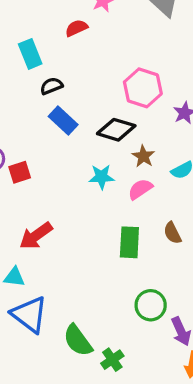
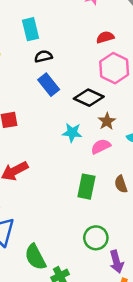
red semicircle: (76, 28) -> (105, 37), moved

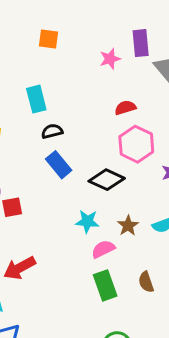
brown star: (107, 121) -> (128, 226), moved
pink semicircle: (101, 146) -> (103, 249), moved
green rectangle: (86, 187) -> (105, 285), turned -30

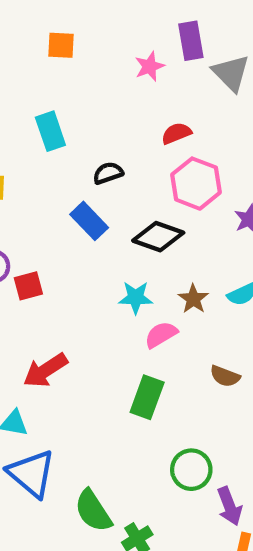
black semicircle: (52, 131) -> (108, 173), moved
brown semicircle: (146, 282) -> (225, 376), turned -45
green rectangle: (105, 285) -> (147, 397), moved, turned 44

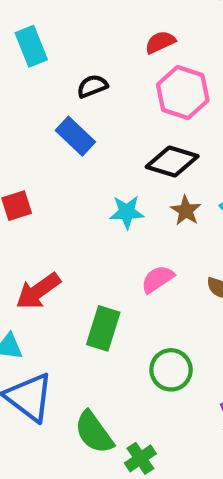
black diamond: (158, 237) -> (172, 162), moved
pink semicircle: (161, 335) -> (158, 279), moved
green rectangle: (147, 397) -> (103, 328), moved
green circle: (191, 470) -> (171, 370), moved

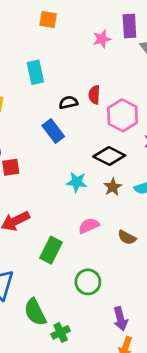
red semicircle: (160, 42) -> (94, 95), moved, turned -72

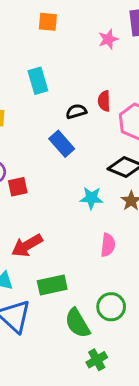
pink semicircle: (89, 226) -> (108, 245), turned 125
green rectangle: (51, 250) -> (52, 285), moved, turned 55
green semicircle: (35, 312) -> (77, 323), moved
green cross: (61, 332) -> (97, 360), moved

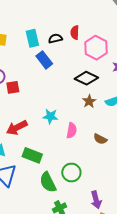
cyan rectangle: (38, 81) -> (32, 38), moved
cyan star: (91, 198) -> (50, 116), moved
green rectangle: (52, 285) -> (32, 155), turned 30

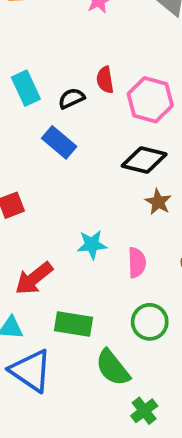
cyan rectangle: (32, 38) -> (26, 88), moved
green circle: (71, 173) -> (150, 322), moved

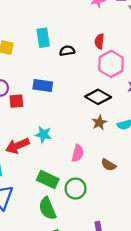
red semicircle: (105, 80) -> (99, 41), moved
blue rectangle: (59, 142) -> (43, 85), moved, turned -48
cyan star: (92, 245) -> (43, 134), moved
green rectangle: (73, 324) -> (48, 180), moved

